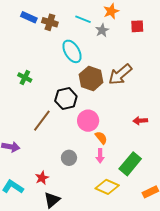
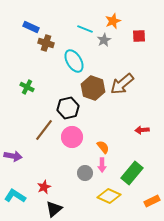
brown cross: (50, 22) -> (46, 43), moved
pink circle: (88, 121) -> (72, 137), moved
gray circle: (69, 158) -> (85, 173), moved

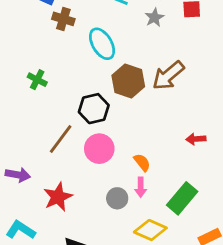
gray star: (104, 40) -> (154, 18), moved
red star: (44, 187) -> (58, 197), moved, size x1.5

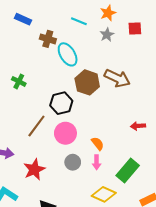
brown cross: (63, 19) -> (48, 39), moved
brown arrow: (168, 75) -> (117, 78), turned -115
gray circle: (117, 198) -> (73, 162), moved

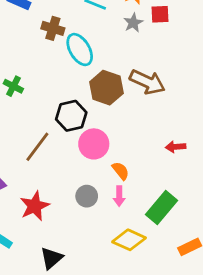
red square: (135, 29) -> (160, 14), moved
pink circle: (65, 133) -> (94, 144), moved

